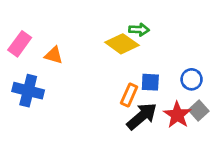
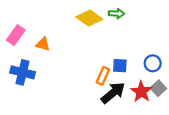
green arrow: (139, 30) -> (116, 14), moved
yellow diamond: (122, 44) -> (89, 18), moved

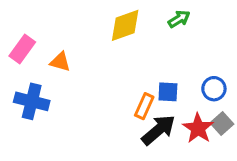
green arrow: (116, 14) -> (179, 19), moved, turned -35
yellow diamond: (89, 18) -> (125, 25), turned -55

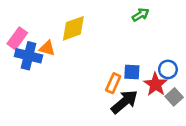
yellow diamond: (125, 25) -> (73, 28), moved
blue cross: (32, 101) -> (29, 56), moved
red star: (198, 128) -> (156, 84), moved

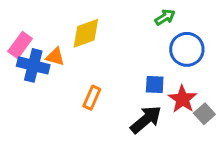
blue circle: (168, 69) -> (187, 49), moved, size x1.5
orange rectangle: (113, 83) -> (92, 98), moved

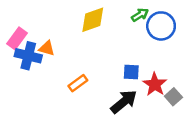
yellow diamond: (86, 33) -> (93, 20), moved
blue circle: (187, 49) -> (161, 26), moved
orange rectangle: (92, 98) -> (78, 83), turned 30

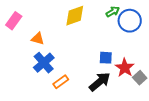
pink rectangle: (17, 38) -> (14, 21), moved
blue cross: (28, 56) -> (44, 63), moved, turned 35
orange rectangle: (78, 83) -> (61, 82), moved

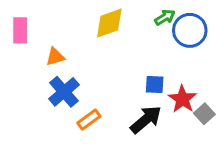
pink rectangle: (14, 21) -> (20, 30), turned -36
orange triangle: (38, 39) -> (55, 57), turned -32

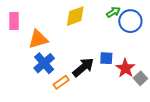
orange triangle: (55, 57) -> (38, 39), size x1.5
black arrow: (146, 120) -> (83, 67), moved

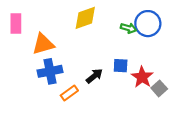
green arrow: (113, 12) -> (128, 28), moved, turned 48
blue cross: (44, 63) -> (50, 71), turned 30
black arrow: (83, 67) -> (94, 76), size x0.7

